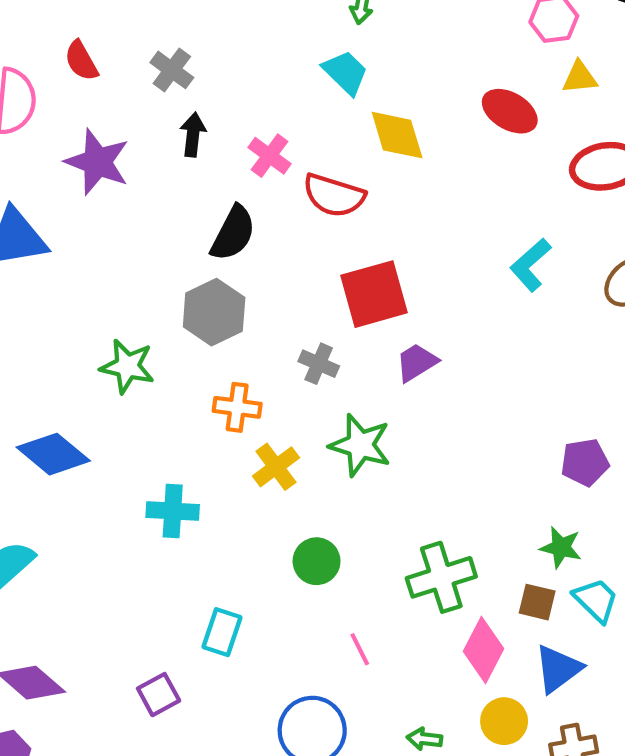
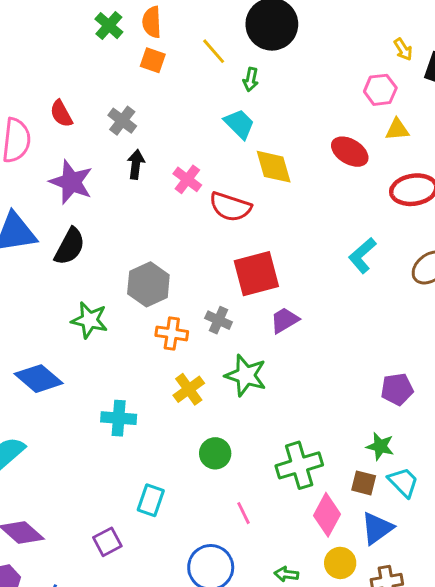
black semicircle: (233, 233) -> (70, 246), moved
orange cross: (237, 407) -> (172, 333), moved

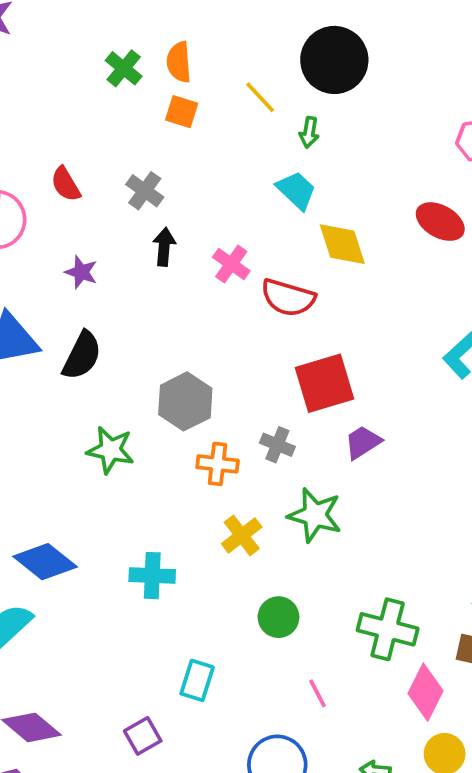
purple star: (71, 182) -> (81, 272), size x0.6
blue diamond: (39, 379) -> (45, 562), moved
green cross: (299, 465) -> (388, 629), turned 33

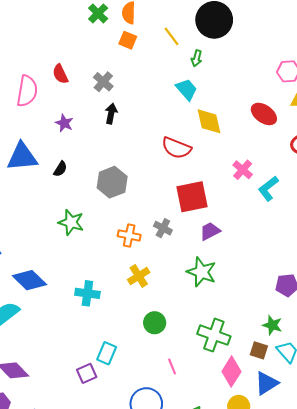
pink cross: (231, 264) -> (243, 170), moved
black semicircle: (82, 356) -> (60, 169), size x0.6
gray hexagon: (185, 401) -> (112, 182), moved
green star: (315, 515) -> (201, 272), moved
purple square: (143, 736) -> (87, 373), moved

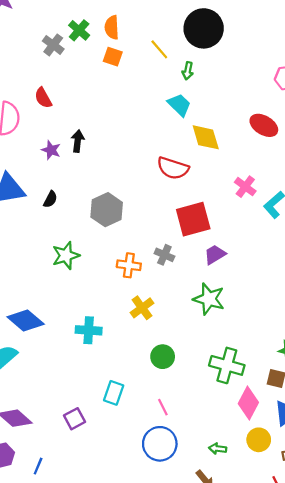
gray cross: (103, 82) -> (53, 45), moved
black arrow: (111, 114) -> (78, 141), moved
green star: (71, 222) -> (66, 256), turned -30
pink line: (172, 367) -> (163, 407), moved
purple square: (87, 373) -> (74, 419), moved

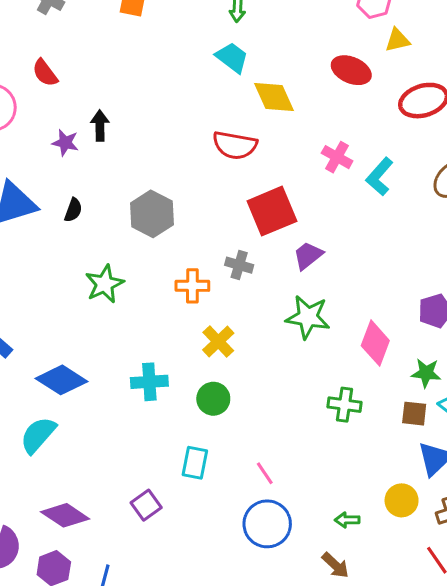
green circle: (163, 357) -> (213, 399), moved
green cross: (227, 365) -> (345, 405), size x0.7
pink diamond: (248, 403) -> (375, 343), moved

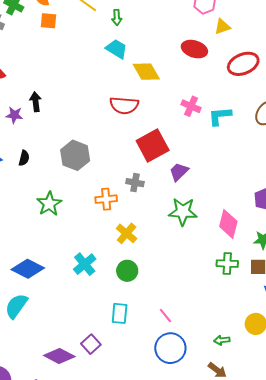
cyan L-shape: (380, 177) -> (220, 116), turned 50
cyan cross: (149, 382) -> (85, 264), turned -30
green cross: (345, 405) -> (227, 264), moved
purple diamond: (65, 515) -> (59, 356), moved

